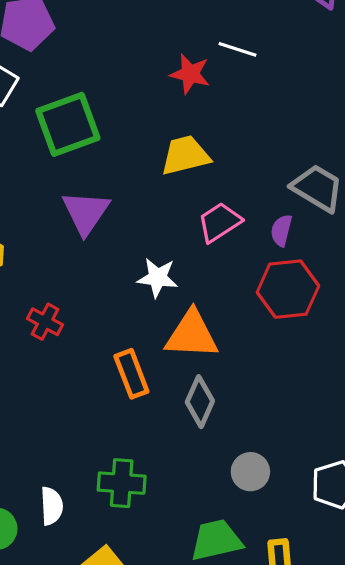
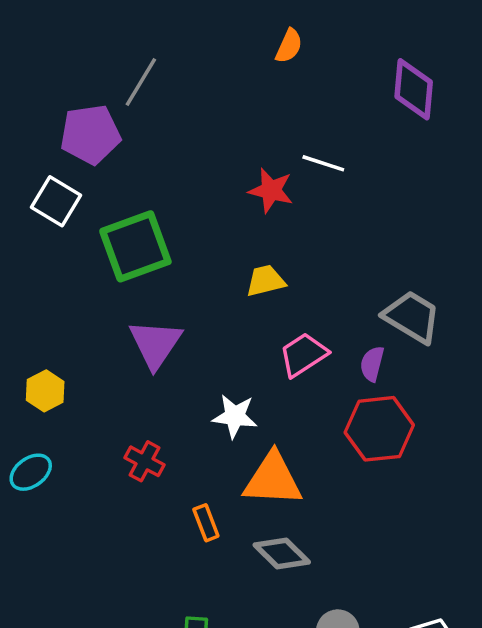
yellow trapezoid: (185, 155) -> (266, 281), size x0.7
red cross: (45, 322) -> (144, 461), moved
orange rectangle: (131, 374) -> (206, 523), size x0.7
gray diamond: (200, 402) -> (282, 553), turned -69

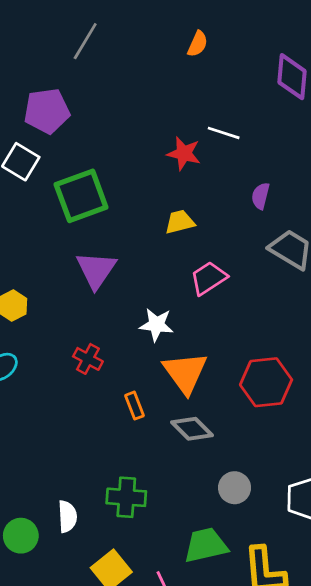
gray line: (141, 82) -> (85, 41), moved
purple semicircle: (372, 364) -> (261, 196), moved
red hexagon: (379, 429) -> (266, 382), moved
orange triangle: (273, 479) -> (185, 373), turned 51

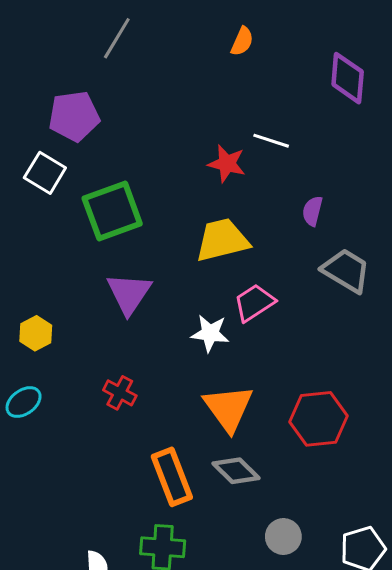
yellow trapezoid: (180, 222) -> (222, 240), size x1.6
white star: (156, 325) -> (210, 333), moved
orange rectangle: (135, 406) -> (172, 477), moved, size x1.8

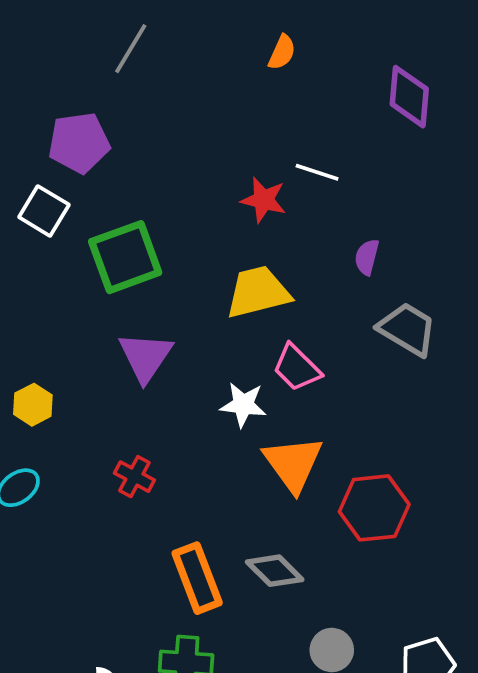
pink trapezoid: (254, 303) -> (297, 368), turned -102
orange triangle: (228, 408) -> (293, 464), moved

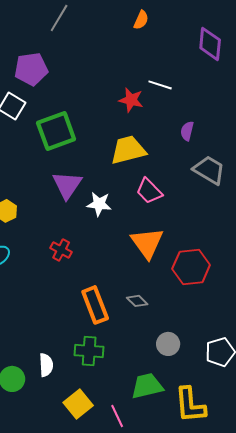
white star: (243, 405) -> (99, 204), moved
gray diamond: (275, 571) -> (137, 301), size x0.7

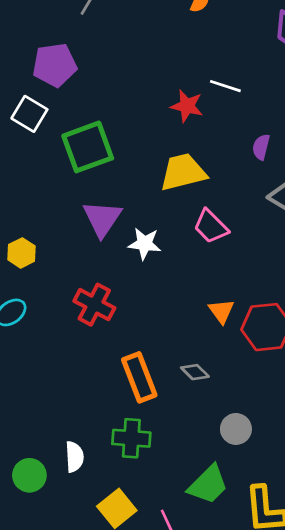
orange triangle: (147, 243) -> (221, 311), moved, size x0.6
red cross: (61, 250) -> (94, 305), size x1.4
green trapezoid: (147, 386) -> (208, 485), turned 148

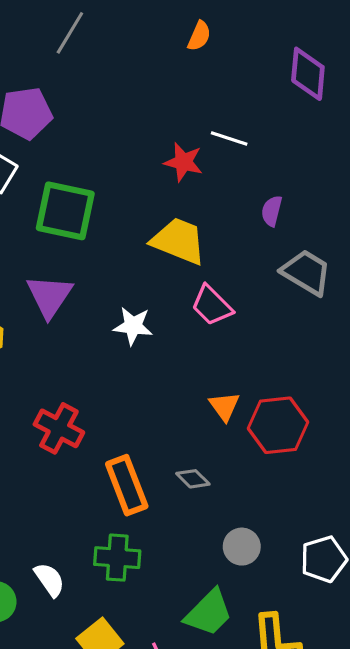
green square: (88, 147) -> (65, 211), turned 32
yellow trapezoid: (183, 172) -> (179, 241), turned 36
purple triangle: (102, 218) -> (49, 296), moved
red cross: (94, 305) -> (59, 428), moved
white semicircle: (74, 457) -> (49, 580), turned -32

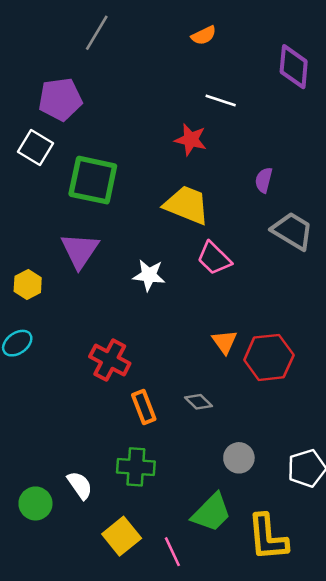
orange semicircle: (199, 36) -> (204, 35), turned 40
white line: (229, 138) -> (221, 101), moved
red cross: (59, 428) -> (110, 360), moved
orange rectangle: (127, 485) -> (144, 407), size x0.7

